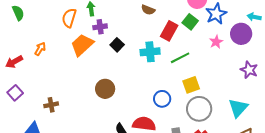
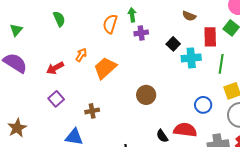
red rectangle: (169, 31) -> (210, 37), turned -30
orange trapezoid: (82, 45) -> (105, 68), moved
black square: (117, 45) -> (173, 44), moved
green line: (180, 58) -> (221, 64), turned -54

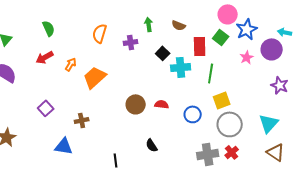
green arrow: (132, 15) -> (149, 24), moved
red arrow: (55, 68) -> (45, 57), moved
red semicircle: (185, 130) -> (162, 104), moved, size x0.6

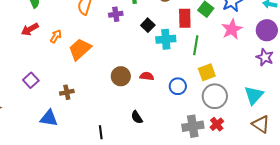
purple circle: (272, 49) -> (267, 30), moved
pink star: (247, 57) -> (232, 29), size x1.5

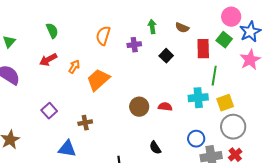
cyan cross: (166, 39) -> (198, 98), moved
blue circle: (178, 86) -> (196, 139), moved

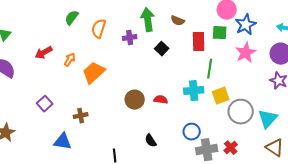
green arrow: (152, 27) -> (148, 20), size x1.6
green semicircle: (52, 31) -> (72, 18), moved, turned -119
green square: (224, 40) -> (220, 33), turned -35
gray circle: (233, 127) -> (241, 112), moved

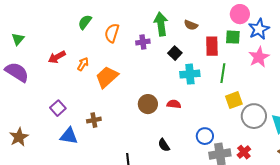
cyan cross: (194, 91) -> (190, 74), moved
blue triangle: (63, 142) -> (69, 136), moved

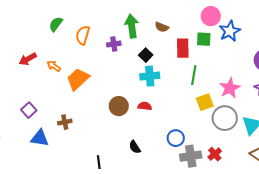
pink star: (259, 57) -> (230, 88), moved
orange arrow: (83, 64) -> (54, 66), turned -88
cyan cross: (190, 74) -> (150, 76), moved

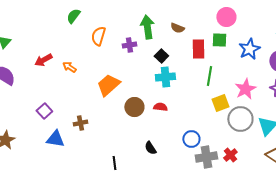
green semicircle: (56, 24) -> (73, 16), moved
blue star: (230, 31) -> (249, 49), moved
orange trapezoid: (78, 79) -> (108, 85), moved

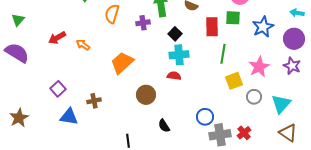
brown circle: (134, 107) -> (146, 95), moved
red semicircle: (160, 107) -> (174, 76), moved
gray circle: (240, 119) -> (254, 97), size x0.6

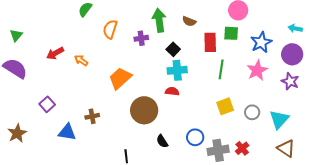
pink star: (259, 67) -> (257, 70), moved
yellow square: (234, 81) -> (225, 106), moved
purple square: (58, 89) -> (47, 104), moved
brown circle: (146, 95) -> (144, 110), size x1.4
blue circle: (205, 117) -> (195, 137), moved

